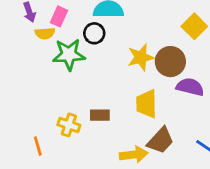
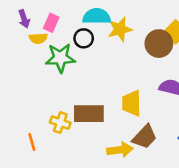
yellow star: (141, 57) -> (120, 29), moved
brown circle: (170, 62) -> (159, 44), moved
brown rectangle: (100, 115) -> (89, 114), size x1.6

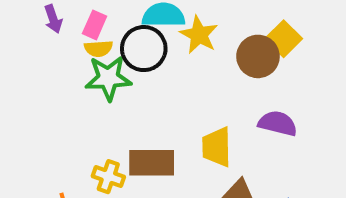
yellow star: (120, 29) -> (199, 35), turned -30
yellow semicircle: (38, 38) -> (98, 49), moved
black circle: (84, 38) -> (144, 49), size x1.5

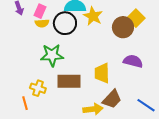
green star: (108, 78) -> (52, 55), moved
yellow cross: (108, 177) -> (38, 88), moved

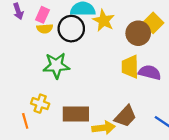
yellow trapezoid: (102, 73) -> (130, 67), moved
brown rectangle: (69, 81) -> (76, 114), moved

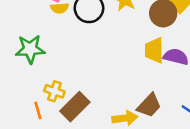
green star: (56, 66) -> (30, 49), moved
brown rectangle: (76, 114) -> (75, 107), moved, turned -45

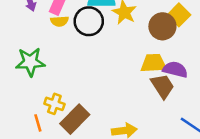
yellow trapezoid: (154, 50) -> (154, 63), turned 88
brown trapezoid: (149, 105) -> (162, 86), moved, turned -76

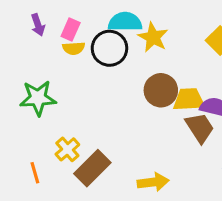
brown circle: (162, 26) -> (161, 90), moved
yellow cross: (54, 104) -> (67, 149), turned 30
orange line: (38, 123) -> (35, 173), moved

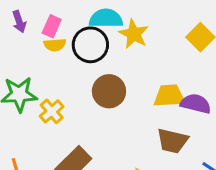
brown circle: (161, 90) -> (109, 91), moved
brown trapezoid: (200, 128) -> (172, 141), moved, turned 136
yellow cross: (67, 149) -> (52, 111), moved

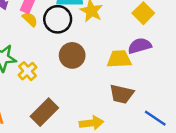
yellow semicircle: (55, 45) -> (30, 19), turned -133
purple semicircle: (196, 104) -> (140, 46), moved, turned -30

